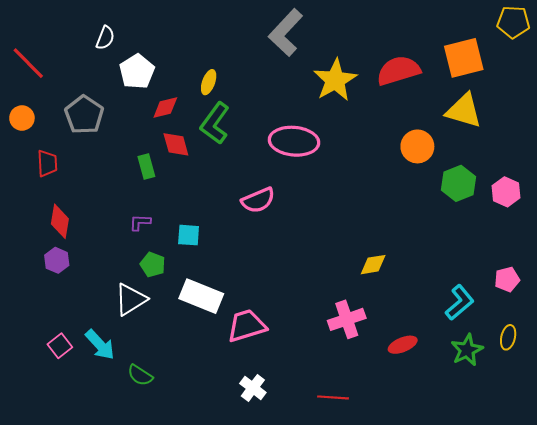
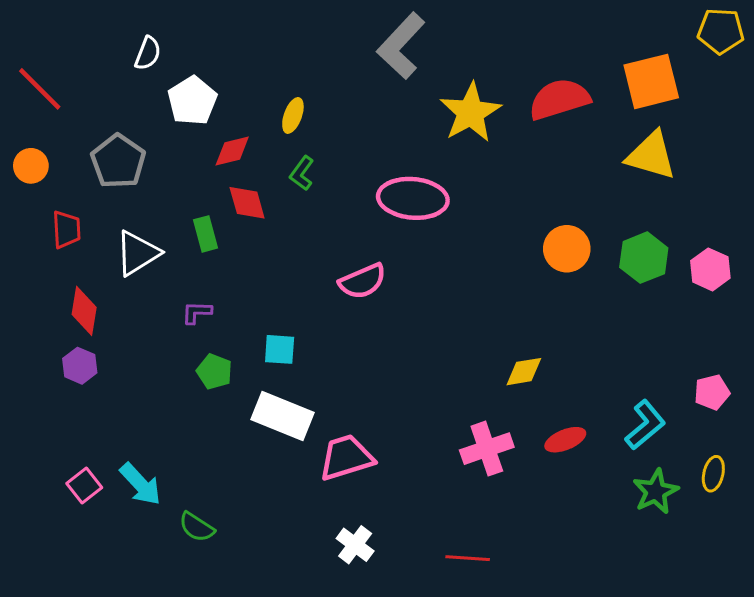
green L-shape: (215, 123) -> (302, 173), size x0.6
orange circle: (417, 146) -> (567, 249), moved
cyan square: (189, 235) -> (280, 349), moved
white triangle: (131, 299) -> (137, 253), moved
red ellipse: (403, 345) -> (565, 440), moved

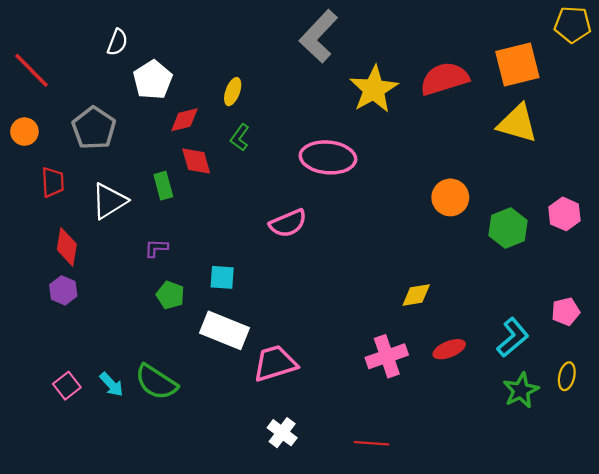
green hexagon: (644, 258) -> (508, 228), moved
cyan arrow: (140, 484) -> (112, 384), size x0.7
green semicircle: (197, 527) -> (156, 382), moved, size x1.5

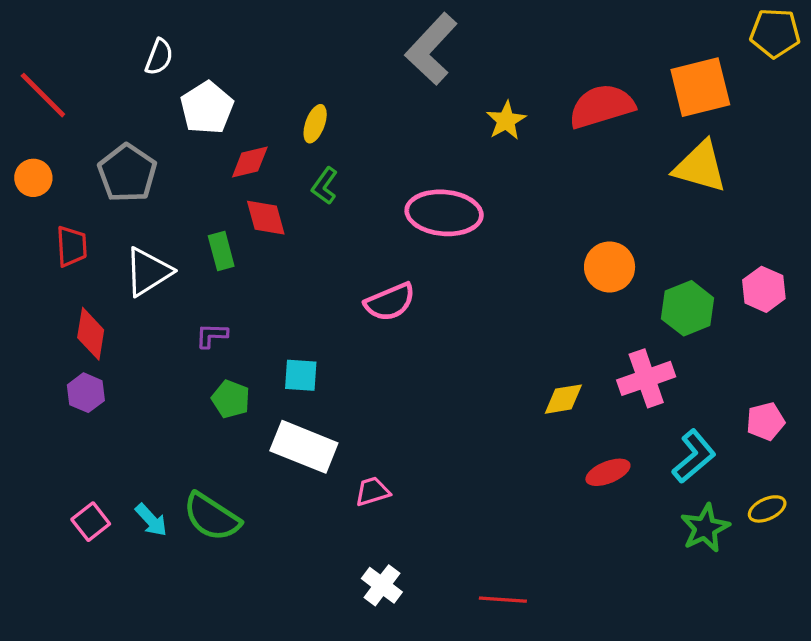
yellow star: (374, 89) -> (506, 121), size x0.6
pink cross: (387, 356) -> (646, 378), moved
pink trapezoid: (275, 363) -> (372, 491), size x0.6
yellow ellipse: (567, 376) -> (767, 509), turned 52

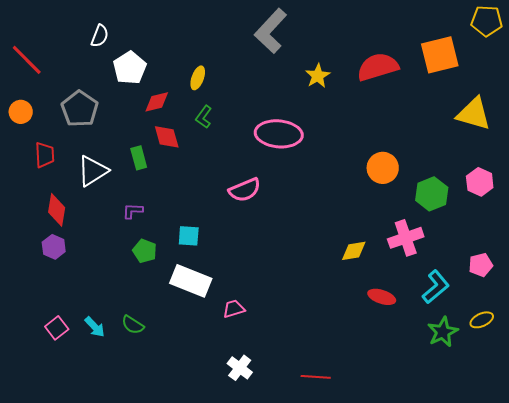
yellow triangle: (700, 167) -> (474, 114), moved
red ellipse: (608, 472) -> (382, 297), turned 40
green semicircle: (212, 517) -> (133, 325), size x0.6

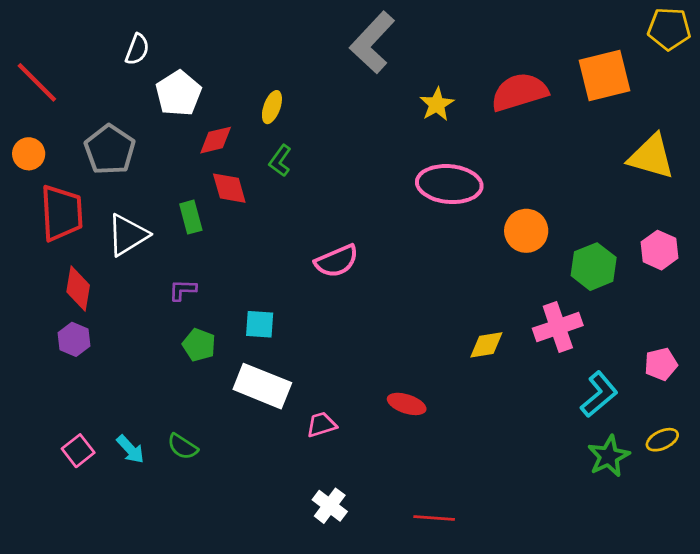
pink ellipse: (279, 134) -> (449, 184), moved
red trapezoid: (45, 155) -> (62, 213), size x1.6
red ellipse: (382, 297) -> (407, 404), moved

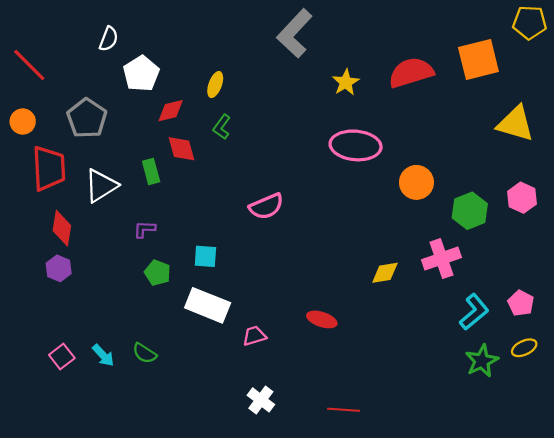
pink pentagon: (661, 364) -> (521, 303), moved, turned -30

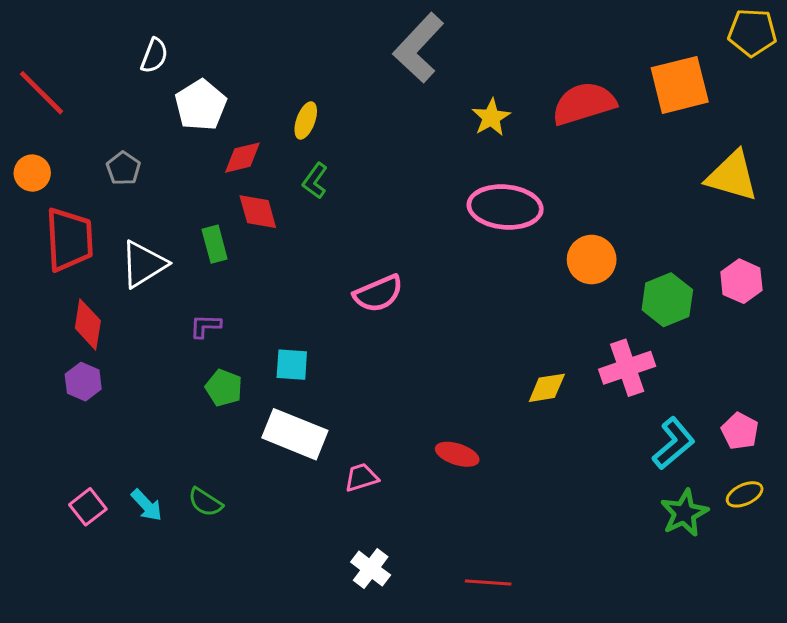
gray pentagon: (87, 118) -> (123, 168), size x0.6

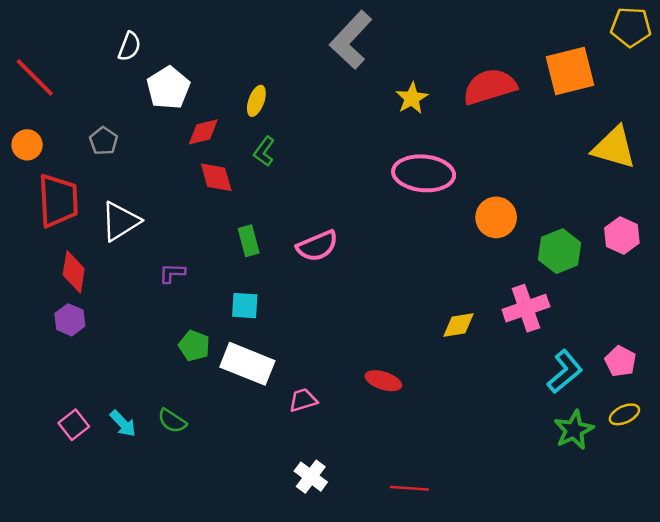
green rectangle: (215, 244) -> (249, 241), moved
green pentagon: (224, 388) -> (194, 346), moved

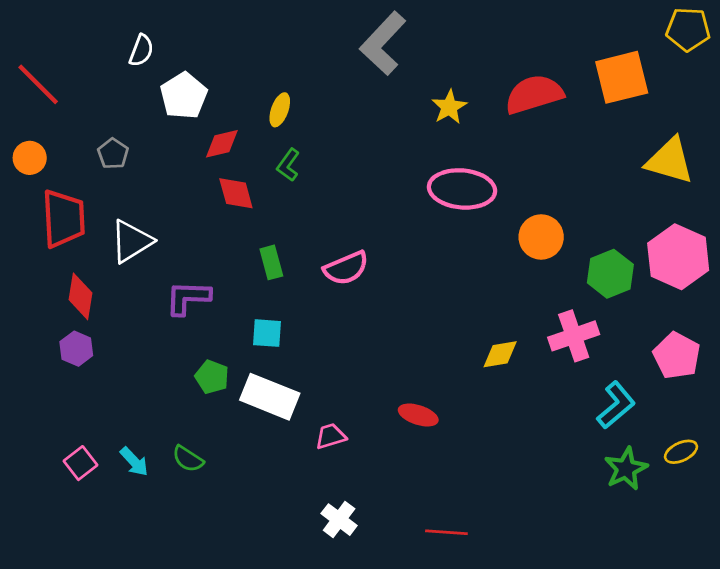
pink hexagon: (622, 236) -> (678, 257), size x1.6
purple L-shape: (172, 273) -> (188, 298), size x1.6
pink pentagon: (621, 361) -> (677, 356), moved, size x1.4

